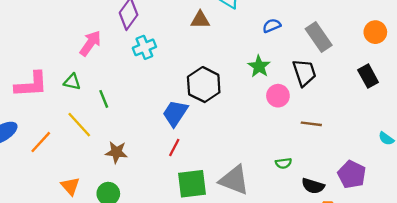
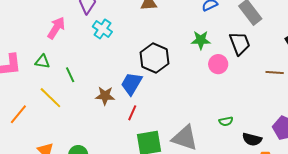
cyan cross: (144, 47) -> (102, 29), turned -30
green star: (259, 66) -> (201, 40), turned -30
brown line: (311, 124) -> (275, 72), moved
brown star: (116, 152) -> (105, 96), moved

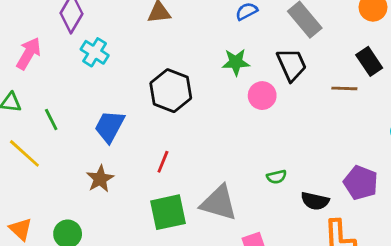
brown line: (275, 72) -> (344, 88), moved
blue trapezoid: (131, 84) -> (109, 126), moved
brown star: (105, 96) -> (100, 179), moved, turned -30
red line: (132, 113) -> (163, 162), moved

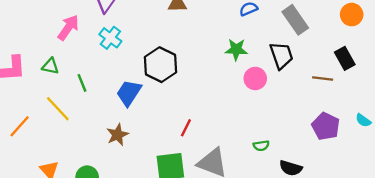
cyan cross: (95, 52) -> (110, 38), moved
black hexagon: (171, 91) -> (161, 65), moved
red line: (163, 162) -> (186, 128), moved
purple pentagon: (361, 183) -> (326, 126), moved

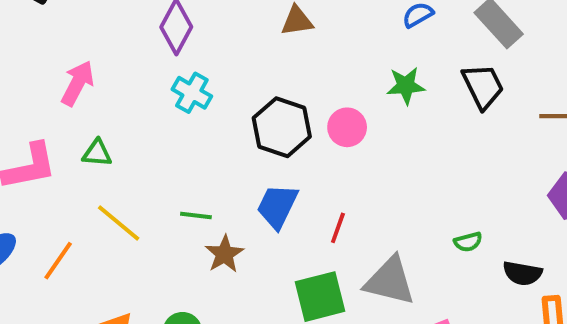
pink arrow: (68, 28) -> (77, 83), moved
pink circle: (255, 78) -> (347, 127), moved
green line: (82, 83) -> (196, 216), moved, turned -54
blue trapezoid: (129, 93) -> (277, 206), moved

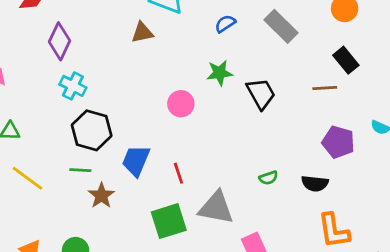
black trapezoid: (483, 86) -> (261, 94), moved
black hexagon: (282, 127) -> (92, 130), moved
red line: (338, 228) -> (178, 173), turned -35
black semicircle: (522, 273) -> (315, 183), moved

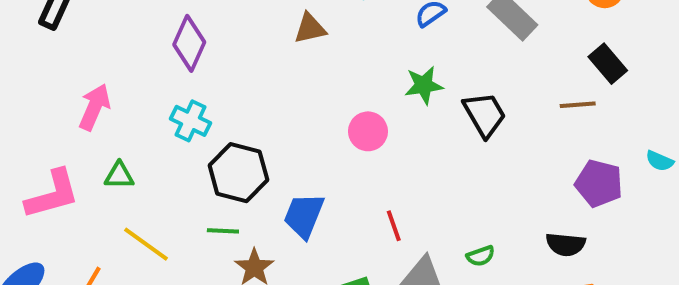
cyan cross: (73, 86) -> (191, 121), moved
red line: (178, 173) -> (394, 226), moved
green semicircle: (268, 178) -> (481, 256), moved

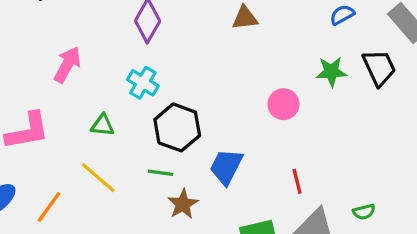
black trapezoid: (485, 115) -> (379, 68), moved
green triangle: (119, 176) -> (102, 125), moved

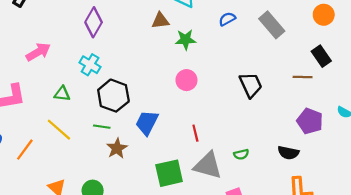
pink arrow: (67, 65) -> (38, 52), turned 30
black trapezoid: (379, 68) -> (251, 85), moved
green star: (331, 72) -> (186, 40), moved

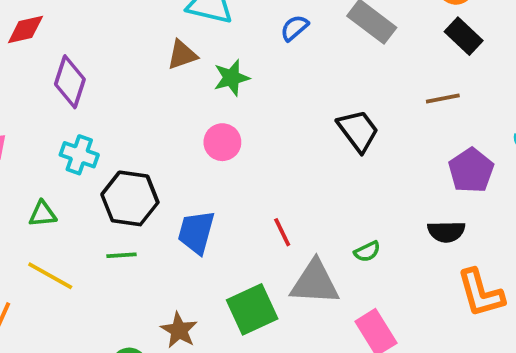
black rectangle: (321, 56) -> (464, 36), moved
pink circle: (186, 80) -> (222, 142), moved
purple pentagon: (310, 121) -> (471, 170), turned 30
brown star: (117, 148) -> (179, 330), moved

